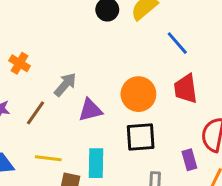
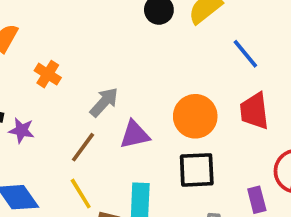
brown line: (36, 113) -> (83, 147), moved
yellow line: (48, 158) -> (81, 194), turned 50

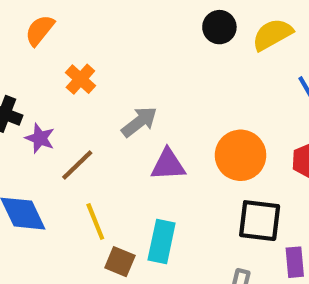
brown line: (83, 147) -> (77, 165), moved
black square: (197, 170) -> (260, 221), moved

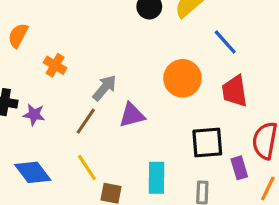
orange circle: (241, 155) -> (183, 78), moved
brown line: (77, 165) -> (86, 121), moved
cyan rectangle: (162, 242) -> (157, 178), moved

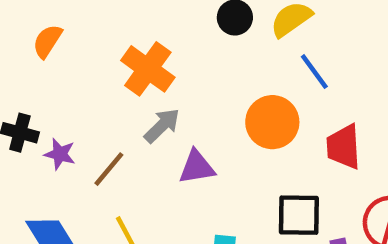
blue line: (225, 42) -> (314, 72), moved
orange cross: (55, 65) -> (148, 69), moved, size x1.6
brown line: (86, 121) -> (109, 169), moved

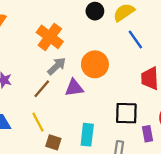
orange circle: (272, 122) -> (95, 64), moved
brown line: (109, 169) -> (42, 89), moved

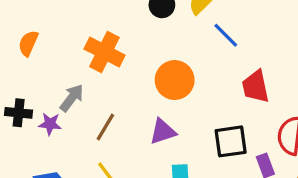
gray arrow: (57, 66) -> (72, 98), moved
purple triangle: (74, 88) -> (163, 132), moved

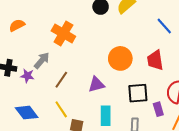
blue line: (226, 35) -> (164, 26), moved
orange semicircle: (28, 43) -> (17, 25), turned 35
orange circle: (175, 80) -> (120, 58), moved

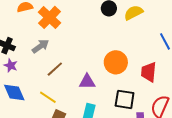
orange cross: (63, 34) -> (49, 17), moved
purple star: (27, 76) -> (11, 66), moved
yellow line: (61, 109) -> (48, 97), turned -36

